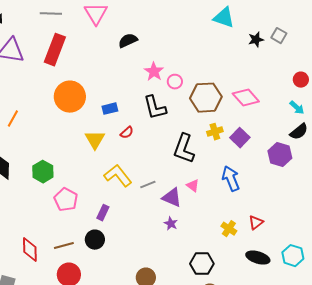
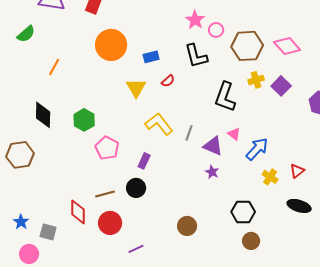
blue arrow: (231, 179) -> (257, 149), moved, turned 65
gray line: (148, 185) -> (189, 133), turned -49
red diamond: (30, 250) -> (78, 212), moved

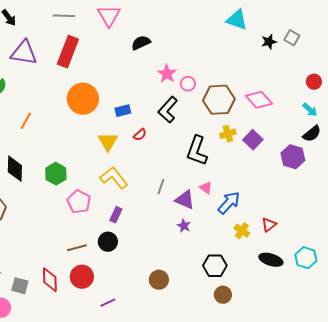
black L-shape: (196, 56) -> (168, 110), turned 56
yellow L-shape: (159, 124) -> (114, 178), moved
red diamond: (78, 212) -> (50, 280), moved

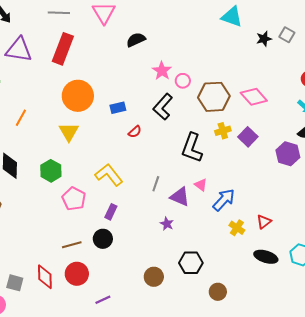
yellow triangle: (108, 142) -> (69, 132), moved
purple star: (184, 226) -> (167, 224), moved
black hexagon: (215, 266) -> (191, 263), moved

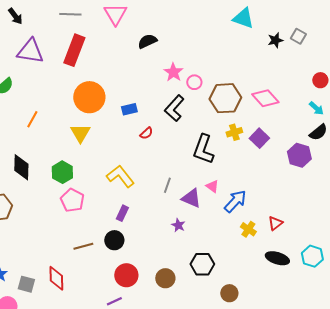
pink pentagon: (74, 199) -> (72, 200), moved
red circle: (77, 274) -> (126, 275), moved

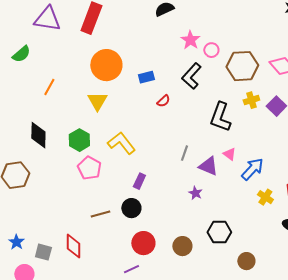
yellow L-shape: (120, 176) -> (121, 143), moved

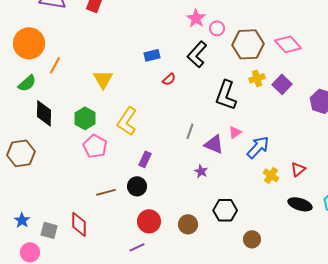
green semicircle: (21, 54) -> (27, 83), moved
orange circle: (106, 65) -> (29, 43), moved
yellow L-shape: (121, 143) -> (127, 121), turned -108
pink triangle: (229, 154) -> (235, 132), turned 48

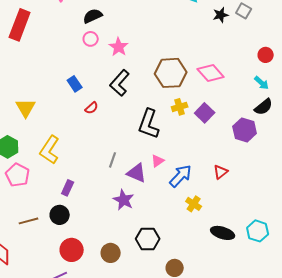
pink circle: (217, 28) -> (91, 39), moved
blue rectangle: (152, 55) -> (75, 84), turned 70
red triangle: (298, 169) -> (221, 172), moved
purple star: (201, 171) -> (124, 200), size x1.5

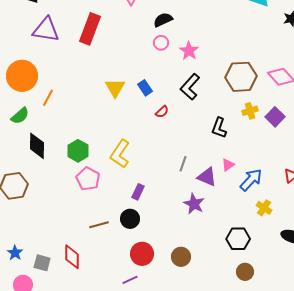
yellow triangle: (26, 108) -> (115, 88), moved
black L-shape: (149, 124) -> (219, 128), size x0.7
black hexagon: (148, 239) -> (238, 239), moved

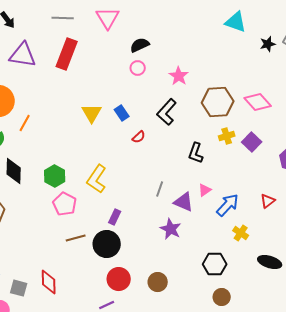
pink star: (189, 51) -> (179, 76), moved
black circle: (130, 219) -> (107, 244), size x1.4
brown line: (99, 225) -> (76, 238), moved

